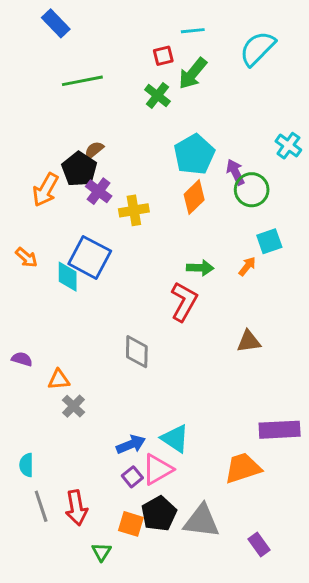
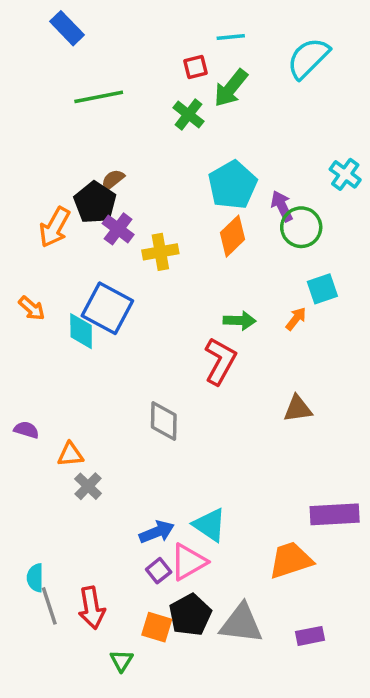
cyan semicircle: (26, 465) -> (35, 578), moved
purple rectangle: (259, 545) -> (310, 636), moved, turned -65

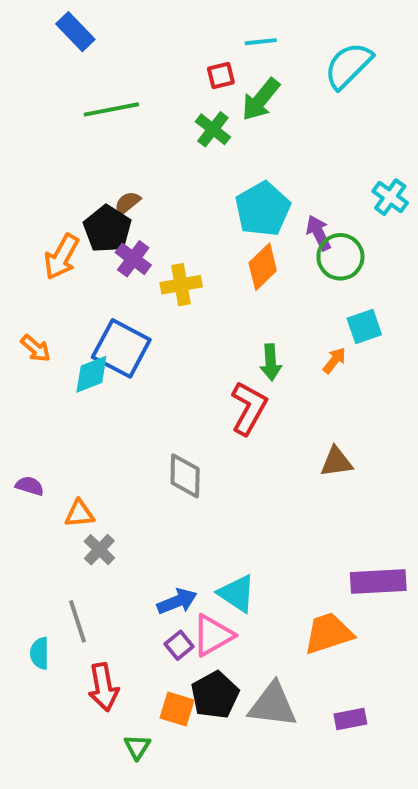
green arrow: (240, 321) -> (271, 362), turned 84
cyan diamond: (81, 331) -> (91, 374), turned 69
gray line: (49, 606) -> (77, 621), moved

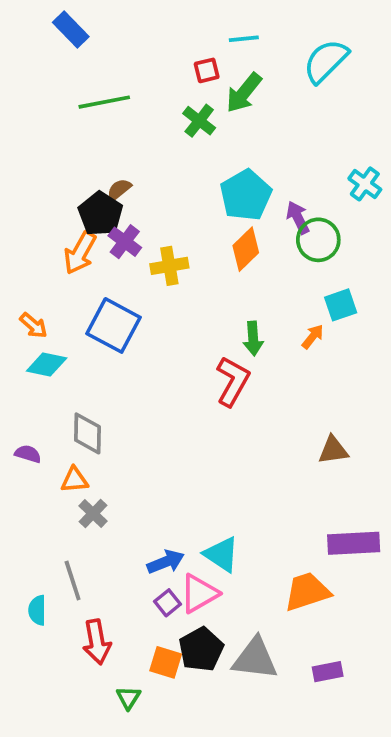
orange arrow: (62, 257) -> (80, 253), moved
cyan diamond: (91, 374) -> (47, 365), moved, turned 33
brown triangle: (336, 462) -> (333, 450), moved
gray diamond: (185, 476) -> (87, 433), moved

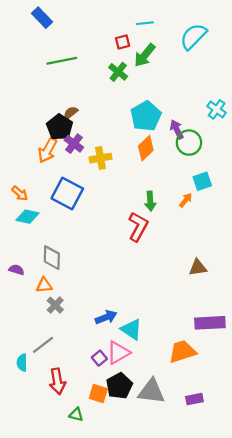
blue arrow: (166, 562) -> (106, 317), moved
gray line: (73, 580) -> (43, 345), turned 70
green triangle: (128, 698) -> (76, 415), turned -48

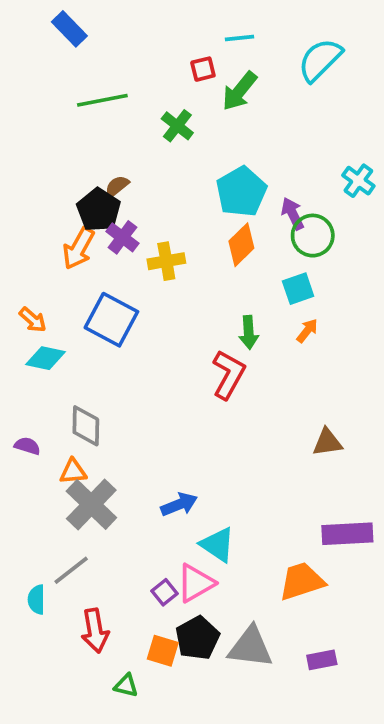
green cross: (118, 72) -> (177, 126), moved
cyan square: (202, 181) -> (298, 289), moved
gray cross: (55, 305) -> (91, 504), size x1.8
blue arrow: (106, 317) -> (179, 504), moved

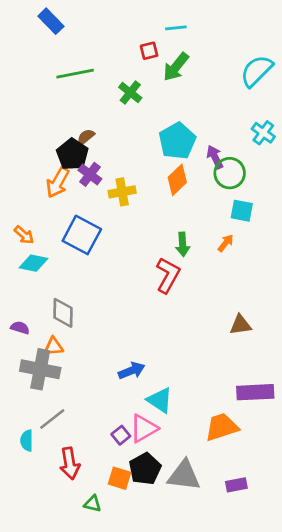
cyan semicircle: (320, 60) -> (257, 71), moved
cyan square: (298, 289) -> (242, 211), moved, turned 30
gray cross: (91, 504) -> (40, 369), moved, turned -33

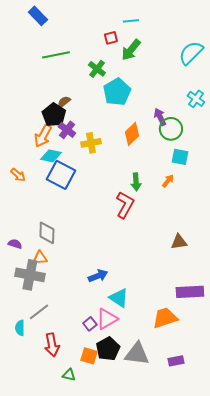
cyan pentagon: (177, 141) -> (117, 92), moved
cyan diamond: (33, 263) -> (51, 156), moved

